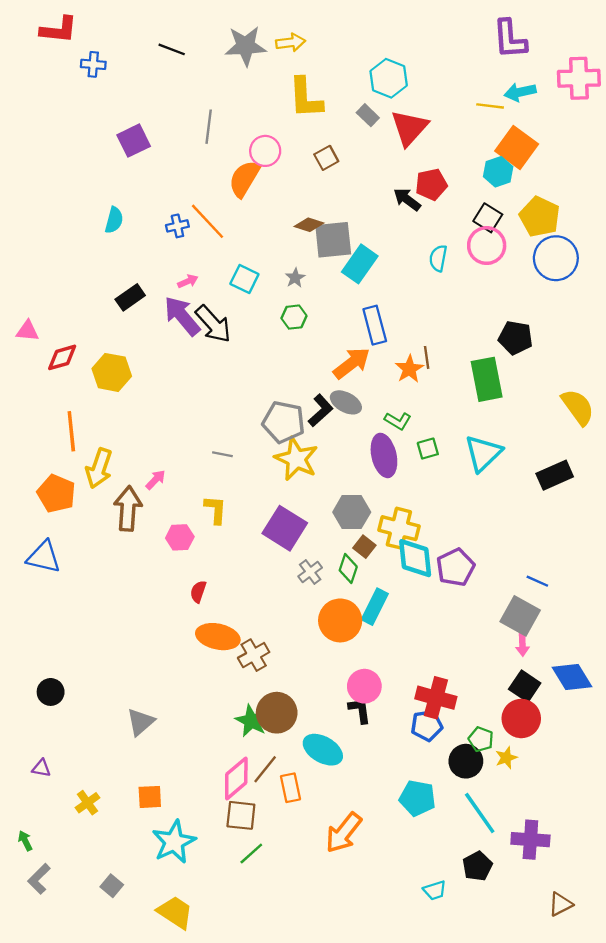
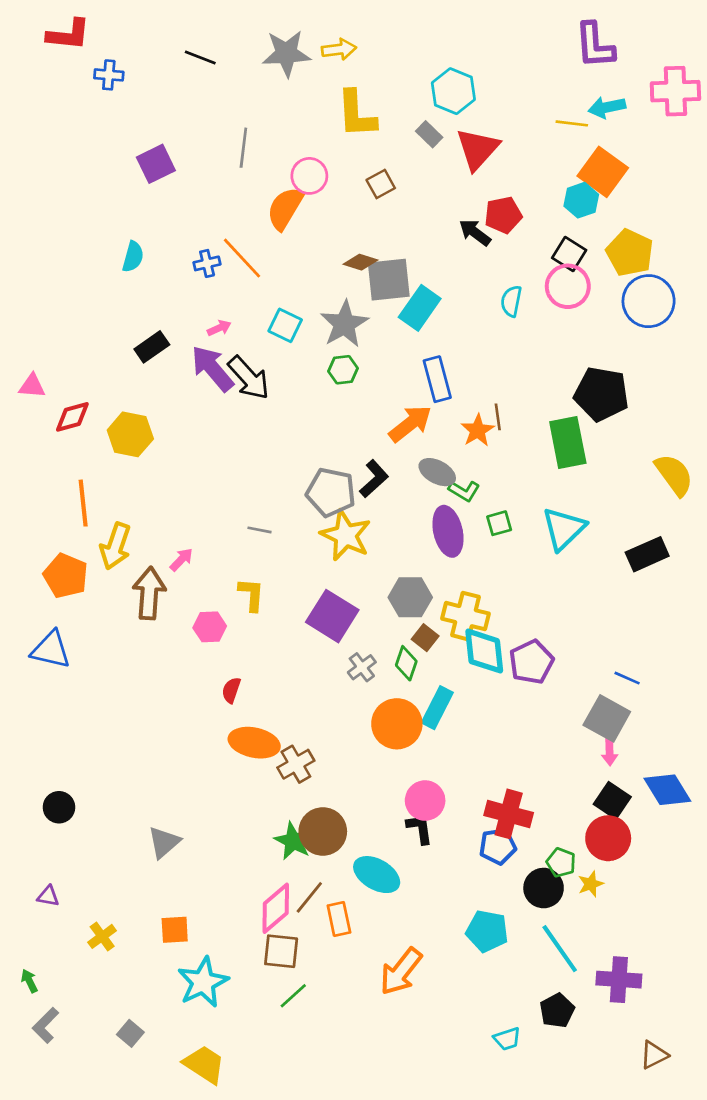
gray star: (295, 278) -> (344, 324), size x2.0
black pentagon: (515, 338) -> (601, 394), size x1.4
gray ellipse: (346, 402) -> (437, 472), moved

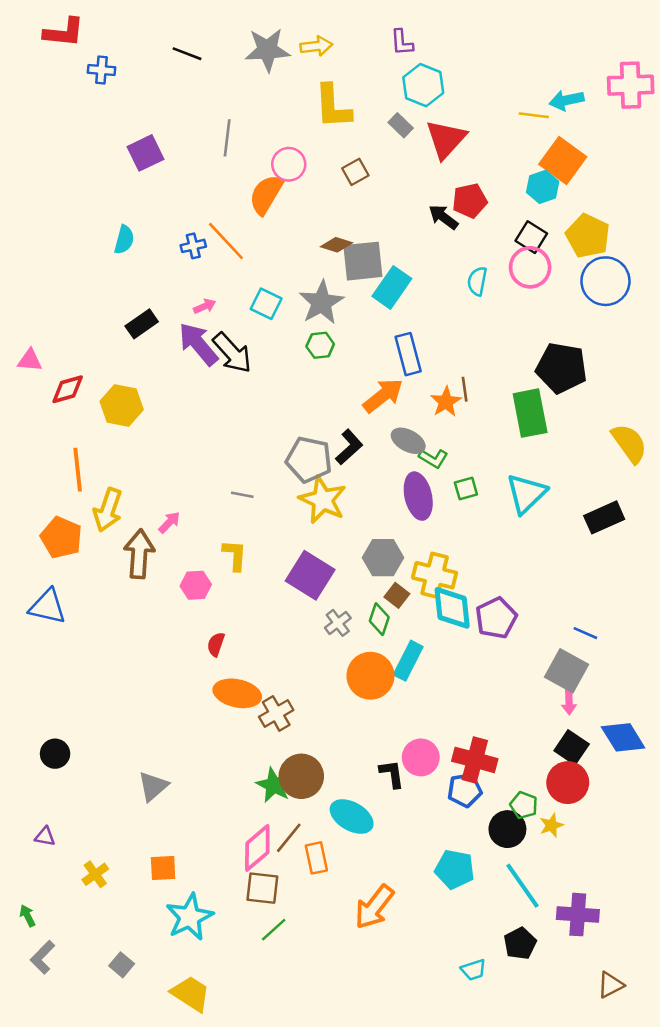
purple L-shape: (595, 45) -> (402, 42), moved, size x0.6
pink circle: (425, 801) -> (421, 757), moved

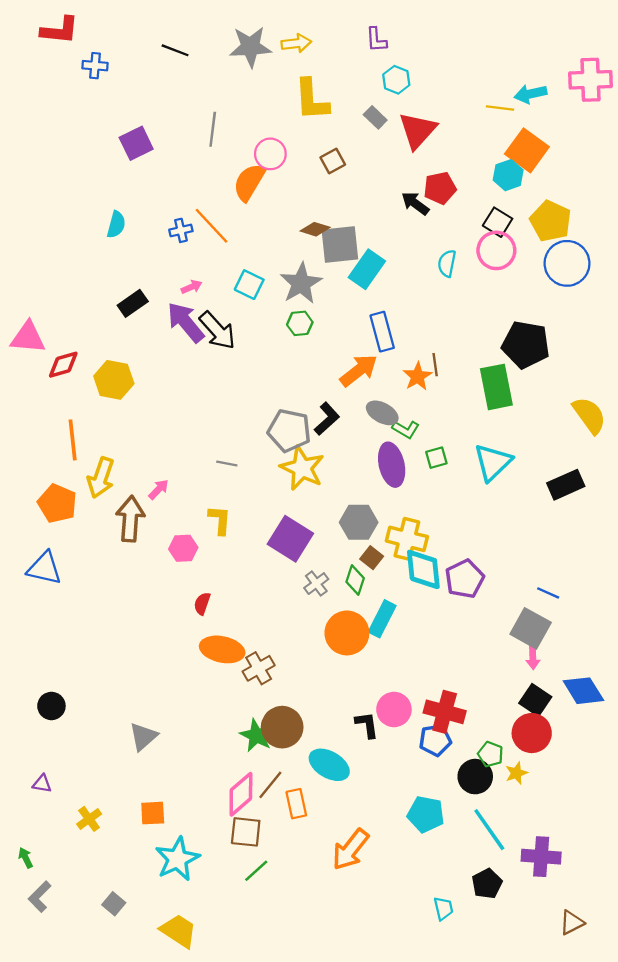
cyan hexagon: (423, 85) -> (396, 80), size x0.7
pink triangle: (30, 360) -> (28, 338), size x1.5
cyan trapezoid: (474, 970) -> (443, 908), turned -85

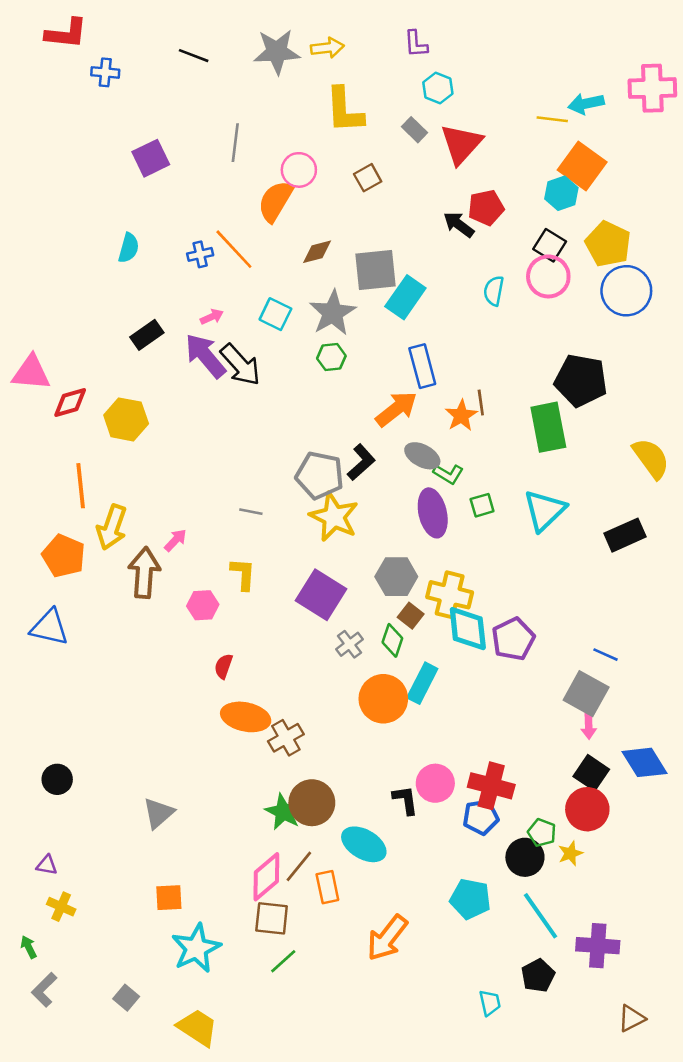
brown diamond: (315, 229) -> (317, 252), moved, turned -32
yellow cross: (89, 819) -> (61, 907), moved, turned -30

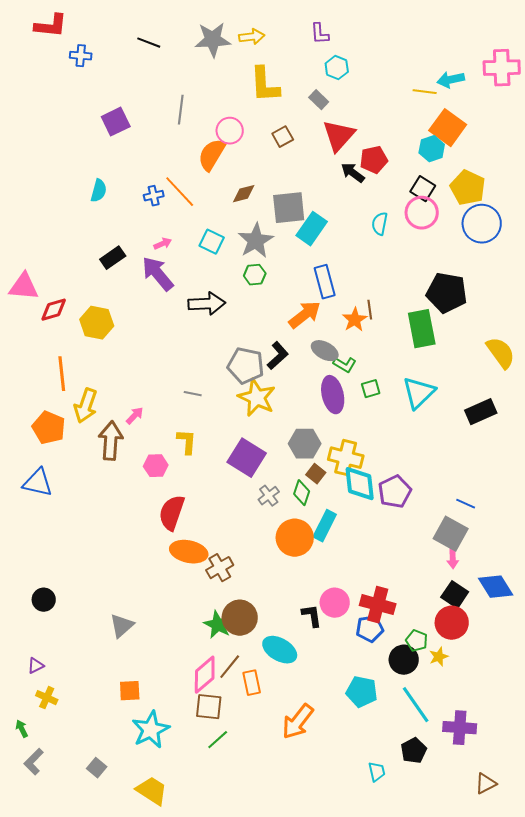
red triangle: (461, 144) -> (339, 136), moved
black arrow: (240, 365) -> (207, 304), moved, turned -51
red semicircle: (224, 666) -> (172, 513), size x1.8
purple triangle: (47, 865) -> (36, 666), turned -36

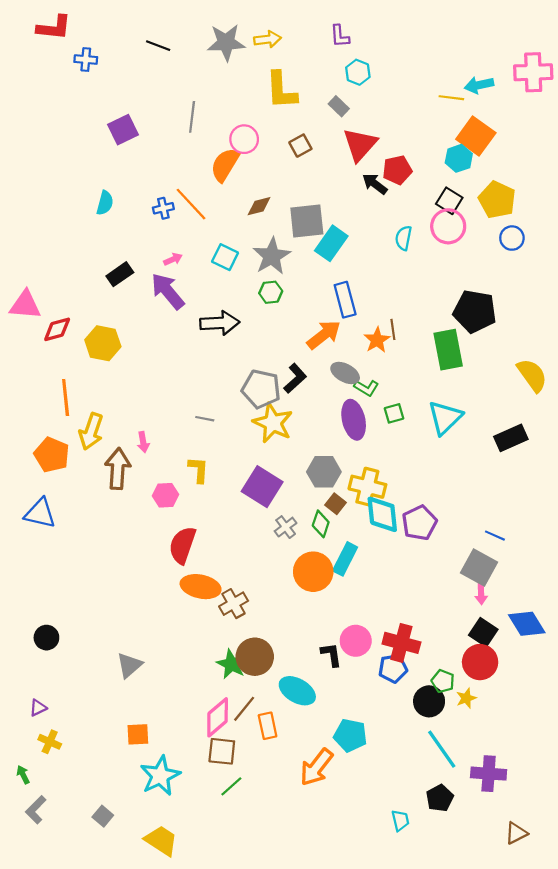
blue circle: (482, 224) -> (512, 238), size x0.6
pink arrow: (135, 416) -> (143, 442), turned 126
cyan pentagon: (362, 692) -> (350, 735), moved

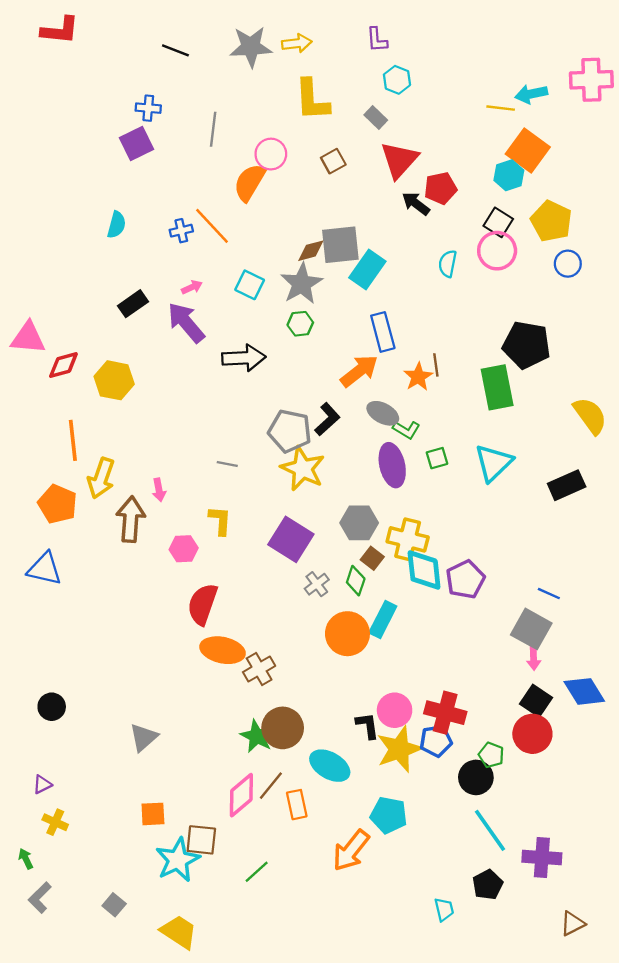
blue cross: (86, 59) -> (148, 108), moved
brown diamond: (259, 206) -> (311, 251), moved
yellow star: (466, 698) -> (399, 749), moved, size x2.0
brown square: (222, 751) -> (201, 840), moved

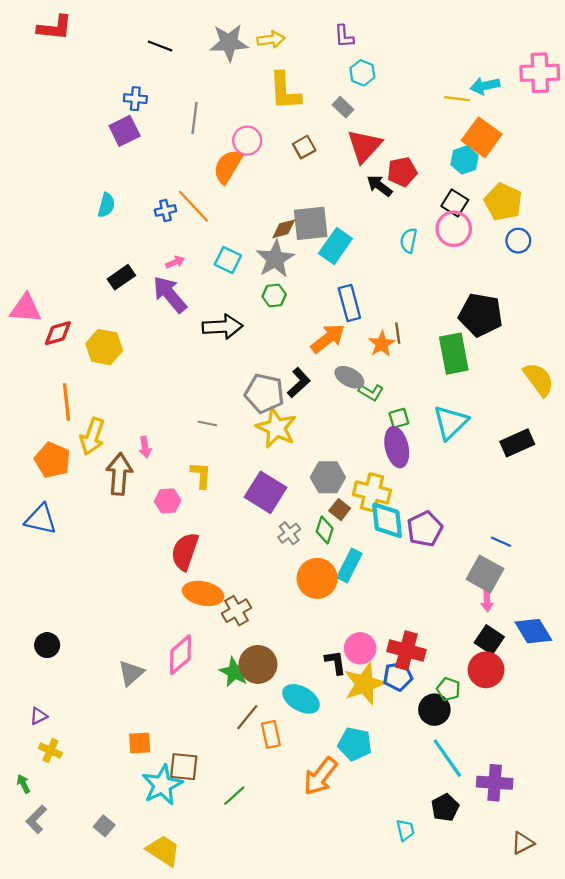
purple ellipse: (392, 465) -> (397, 447), moved
pink diamond: (241, 795) -> (181, 655), moved

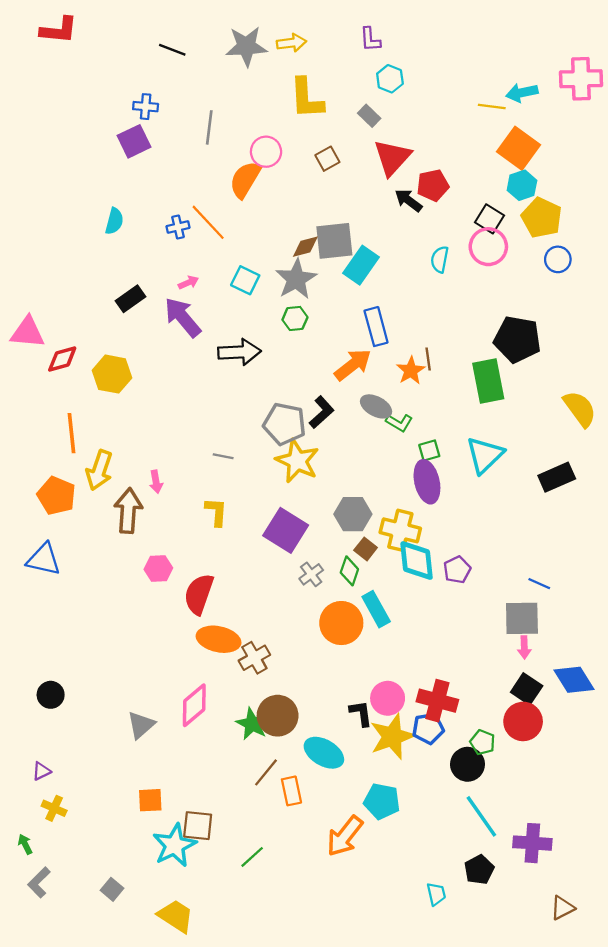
cyan hexagon: (464, 160) -> (522, 185), moved
pink hexagon: (168, 501) -> (158, 569), moved
purple pentagon: (425, 529) -> (457, 570), size x0.7
cyan rectangle: (349, 565) -> (376, 609), turned -56
gray square: (485, 574) -> (522, 618), turned -30

